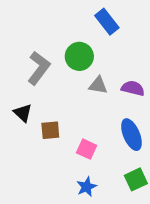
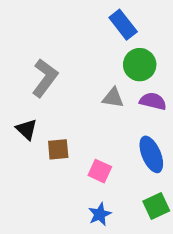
green circle: (79, 56) -> (140, 65), moved

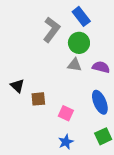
green circle: (140, 65) -> (79, 43), moved
gray L-shape: (45, 78) -> (51, 30), moved

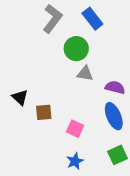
gray L-shape: (51, 30) -> (52, 19), moved
green circle: (79, 43) -> (76, 49), moved
purple semicircle: (101, 67) -> (115, 87), moved

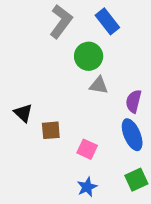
purple semicircle: (115, 87) -> (134, 101), turned -90

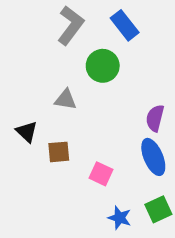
gray triangle: (99, 85) -> (66, 100), moved
blue star: (87, 187) -> (120, 218), moved, turned -30

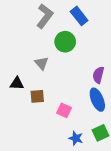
gray triangle: (66, 100) -> (42, 63), turned 40
black triangle: (27, 132) -> (17, 84), turned -40

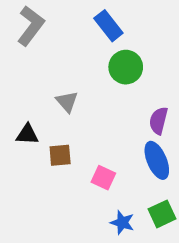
gray L-shape: (45, 16) -> (31, 26), moved
blue rectangle: (79, 16) -> (108, 26), moved
green circle: (65, 42) -> (126, 67), moved

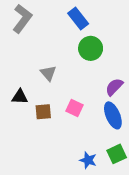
purple semicircle: (159, 121) -> (114, 87), turned 30
pink square: (103, 178) -> (74, 108), moved

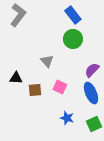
blue rectangle: (78, 19) -> (73, 15), moved
gray triangle: (48, 73) -> (47, 61), moved
blue star: (88, 160) -> (67, 118), moved

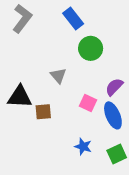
blue rectangle: (73, 15) -> (73, 19), moved
black triangle: (16, 78) -> (20, 97), size x1.5
pink square: (60, 87) -> (88, 103), moved

